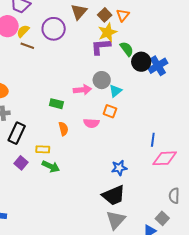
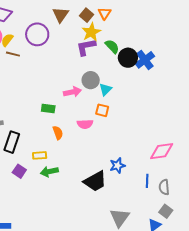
blue line: (153, 140) -> (147, 181), moved
green arrow: (51, 166) -> (49, 172), turned 150
black trapezoid: (114, 195) -> (95, 181), moved
gray semicircle: (174, 196) -> (164, 187), moved

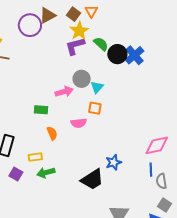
brown triangle: (61, 15) -> (48, 15), turned 30
purple circle: (37, 34) -> (30, 25), moved
blue line: (147, 181) -> (151, 170), moved

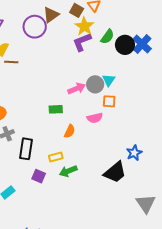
green semicircle: (101, 44) -> (107, 37), turned 91
gray circle: (82, 79) -> (95, 84), moved
orange semicircle: (52, 133) -> (70, 131), turned 56

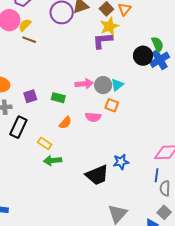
green semicircle: (107, 37) -> (157, 44), moved, turned -77
yellow rectangle: (56, 157) -> (45, 143), turned 32
purple square: (39, 176) -> (30, 96), moved, turned 32

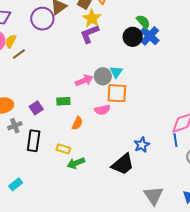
brown line: (29, 40) -> (19, 54), turned -40
orange square: (112, 105) -> (117, 93), size x1.5
blue line: (157, 175) -> (175, 140), moved

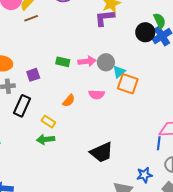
cyan triangle: (116, 72) -> (119, 72), moved
orange square: (117, 93) -> (128, 84), moved
green rectangle: (63, 101) -> (63, 62), moved
blue star: (142, 145) -> (144, 175), moved
green arrow: (76, 163) -> (46, 139), moved

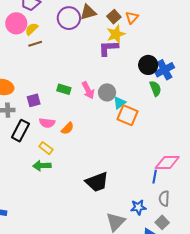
green semicircle: (160, 21) -> (155, 88), moved
pink arrow: (87, 61) -> (88, 90), turned 66
pink semicircle: (97, 94) -> (47, 123), moved

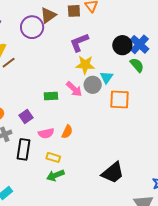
brown square: (114, 17) -> (74, 11), turned -32
yellow star: (116, 34) -> (85, 65), moved, turned -30
cyan triangle: (119, 103) -> (107, 77), moved

